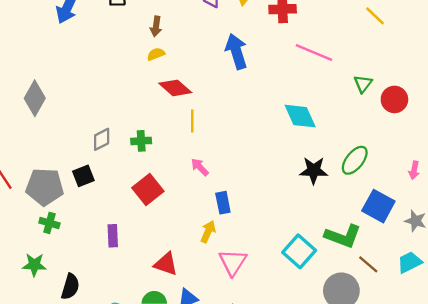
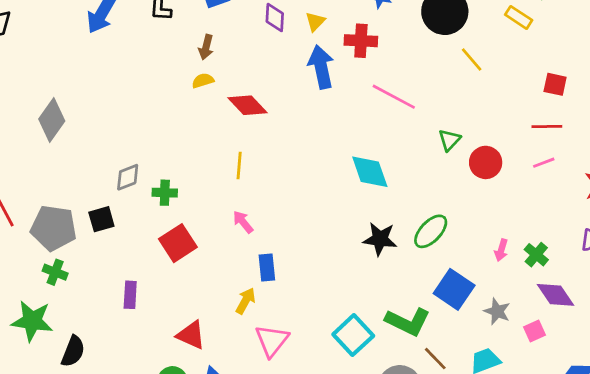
blue arrow: (236, 51) -> (321, 67), moved
red diamond: (175, 88) -> (247, 105), moved
green cross: (141, 141) -> (165, 193), moved
green star: (34, 265) -> (32, 321), size x1.4

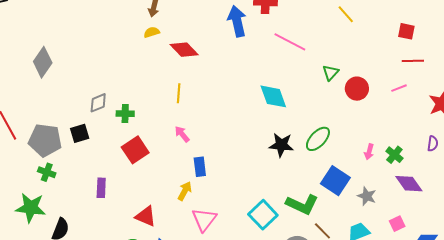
red line: (547, 126) -> (413, 61), moved
pink square: (534, 331) -> (397, 224), moved

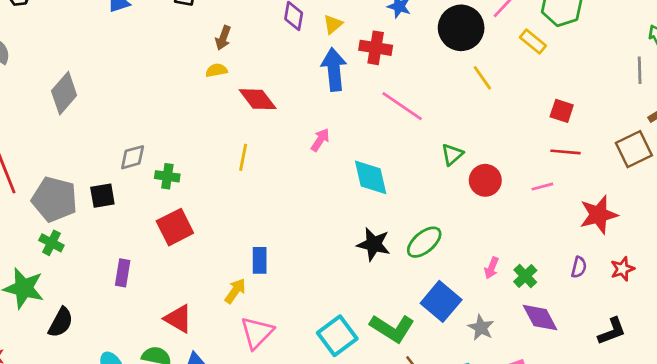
pink arrow: (182, 134) -> (320, 140), moved, turned 66

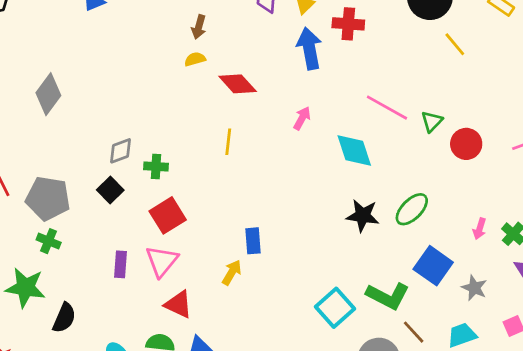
pink line: (402, 106) -> (387, 108), moved
black square: (102, 196) -> (110, 190), moved, turned -30
pink triangle: (257, 333) -> (162, 261), moved

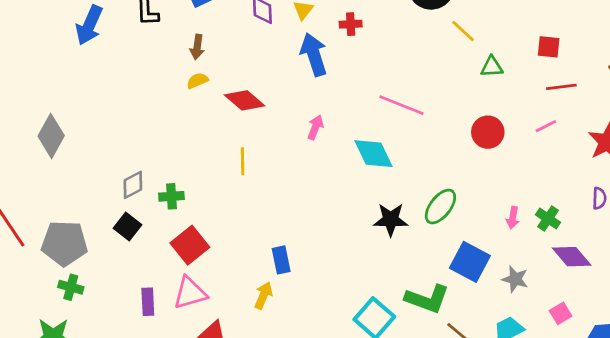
red cross: (348, 24) -> (351, 24), size x0.7
green triangle: (432, 121) -> (492, 67), moved, turned 50
pink triangle: (162, 261) -> (190, 293), turned 42

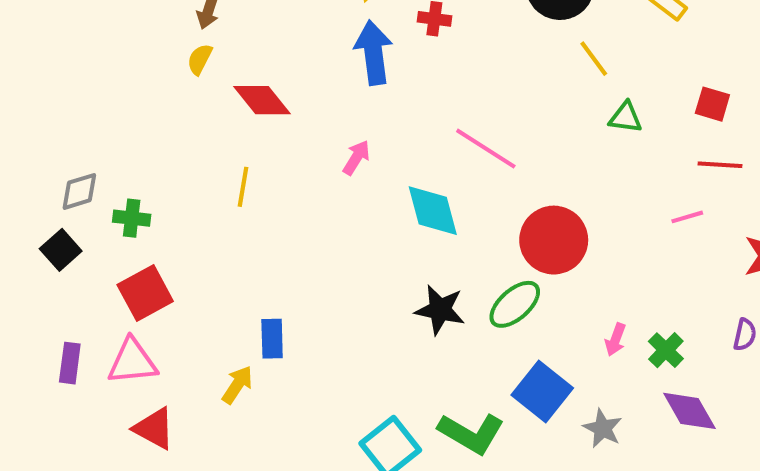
yellow semicircle: (197, 81) -> (200, 59), turned -50
red circle: (488, 132) -> (554, 240), moved, size x1.4

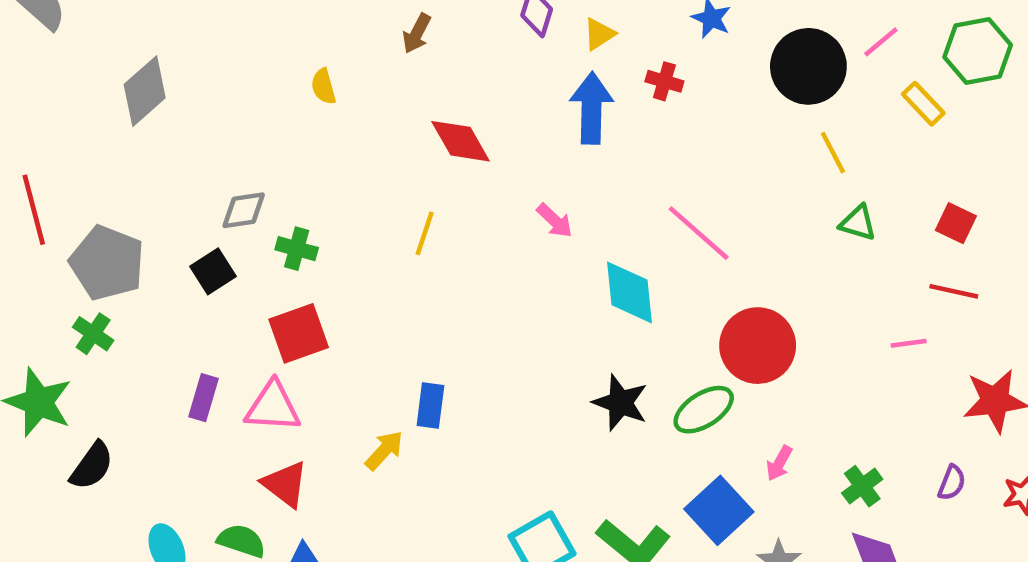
yellow semicircle: (200, 59) -> (323, 87), moved, turned -52
pink arrow: (356, 158) -> (555, 221), turned 93
pink arrow: (615, 340) -> (779, 463), moved

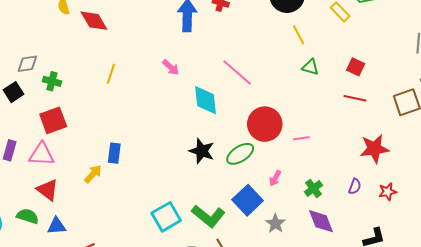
red diamond: (461, 141) -> (94, 21), moved
pink line: (909, 343) -> (301, 138), moved

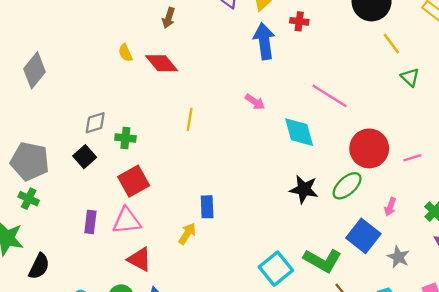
green triangle: (310, 67) -> (410, 77), turned 36

